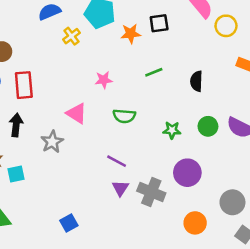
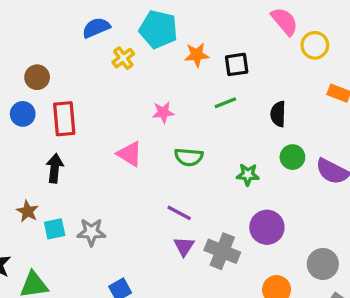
black square: (159, 23) -> (237, 64), moved
green circle: (208, 126) -> (292, 157), moved
gray star: (52, 142) -> (91, 232), moved, turned 30

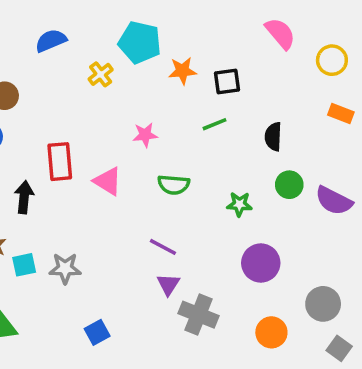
blue semicircle: (96, 28) -> (51, 41), moved
yellow circle: (315, 45) -> (332, 60), moved
red rectangle: (64, 119) -> (60, 162), moved
gray cross: (222, 251) -> (199, 315), moved

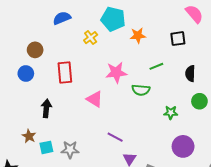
black square: (227, 81) -> (178, 39), moved
pink star: (145, 135) -> (116, 72), size x1.5
red rectangle: (60, 162) -> (65, 72), moved
green semicircle: (174, 185) -> (141, 90), moved
purple line: (163, 247) -> (115, 137), moved

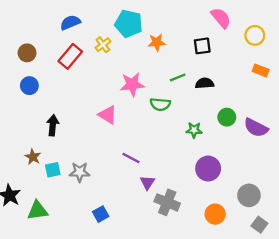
brown circle: (35, 50) -> (27, 53), moved
red rectangle: (65, 72) -> (70, 56), moved, turned 45
black semicircle: (190, 73) -> (205, 83), moved, turned 84

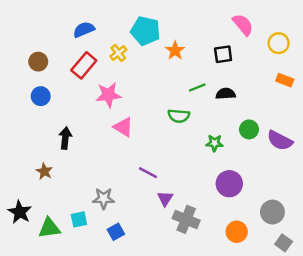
orange star: (157, 42) -> (175, 51), turned -30
pink star: (132, 84) -> (108, 95), moved
cyan square: (53, 170) -> (79, 219), moved
gray star: (80, 172) -> (104, 198), moved

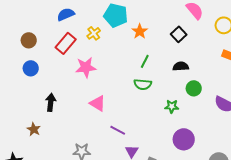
black square: (223, 54) -> (179, 34), turned -35
green line: (197, 88) -> (145, 61), moved, turned -40
pink triangle: (123, 127) -> (98, 103), moved
green circle: (249, 129) -> (194, 88), moved

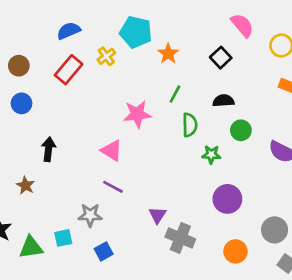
pink star: (86, 67) -> (137, 114), moved
green semicircle: (143, 84) -> (190, 125), moved, turned -96
purple line: (118, 130) -> (113, 187), moved

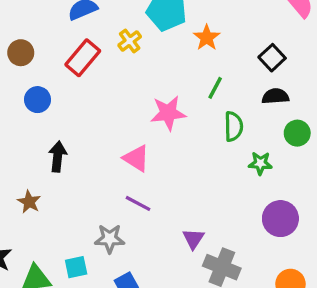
black square: (221, 58) -> (272, 58), moved
blue circle: (22, 103) -> (38, 100), moved

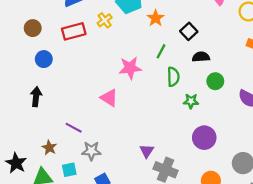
red rectangle: (83, 58) -> (74, 31), turned 35
black square: (272, 58) -> (189, 31), moved
black arrow: (58, 157) -> (36, 97), moved
brown star: (29, 202) -> (49, 148), moved
purple line: (138, 203) -> (74, 128), moved

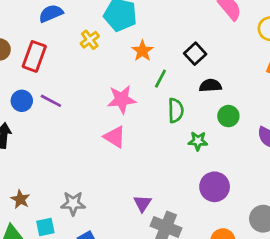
orange star: (156, 18) -> (142, 51), moved
red rectangle: (74, 31) -> (34, 56), moved, turned -55
blue circle: (44, 59) -> (22, 101), moved
pink triangle: (109, 98) -> (115, 137), moved
purple line: (74, 128) -> (51, 101), moved

